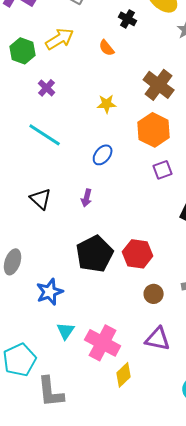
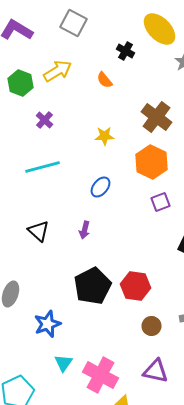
cyan line: (45, 135) -> (42, 167), turned -48

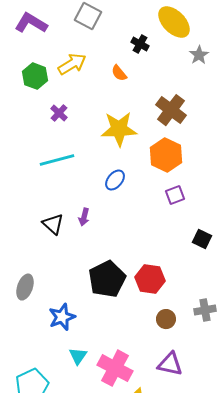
yellow star: (104, 136) -> (119, 129), size x1.8
purple arrow: (84, 230) -> (84, 217), moved

